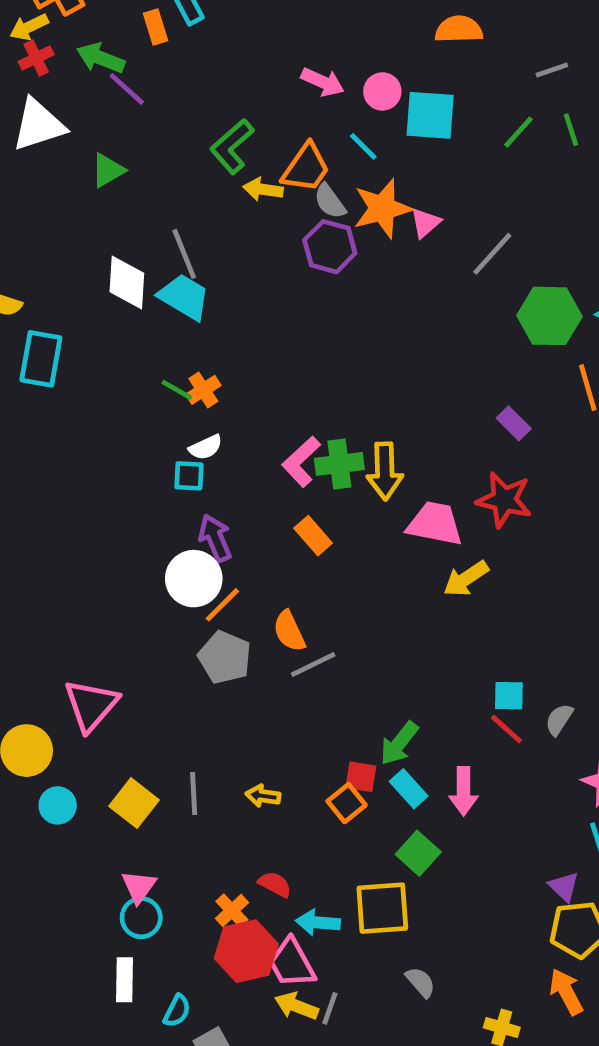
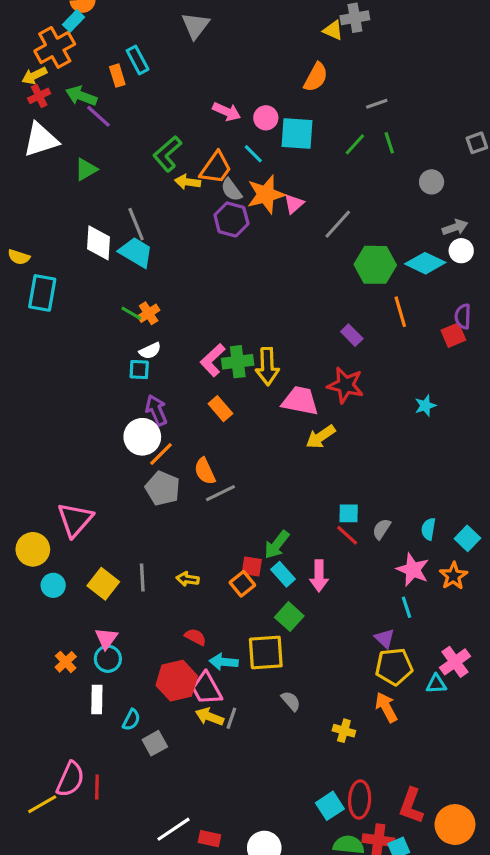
orange semicircle: (459, 29) -> (316, 77), turned 120
orange cross: (232, 911) -> (66, 662), moved

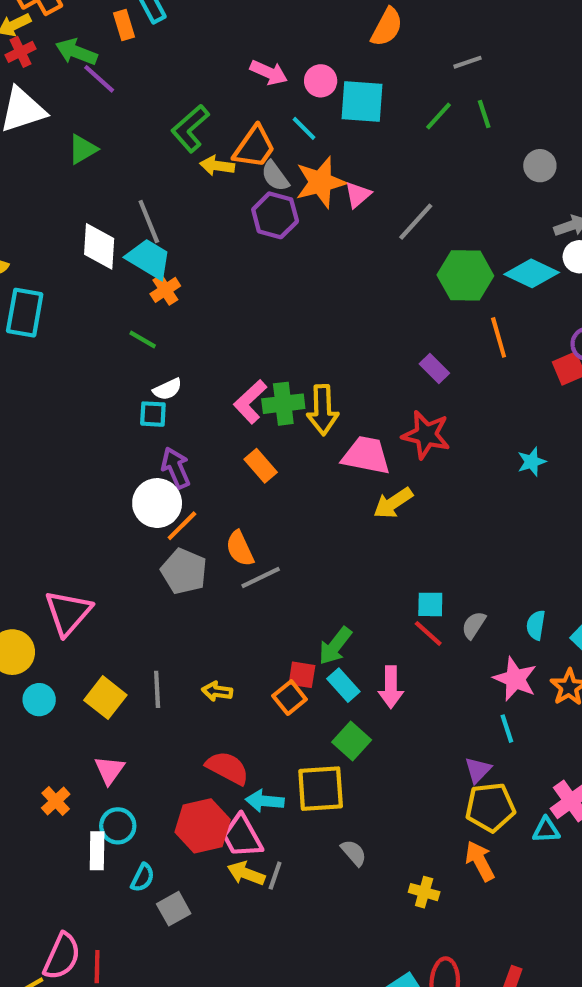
orange cross: (149, 313) -> (165, 290), moved
red semicircle: (195, 637) -> (227, 768), size x1.5
purple triangle: (385, 638) -> (478, 770), turned 30
cyan circle: (108, 659) -> (118, 826), moved

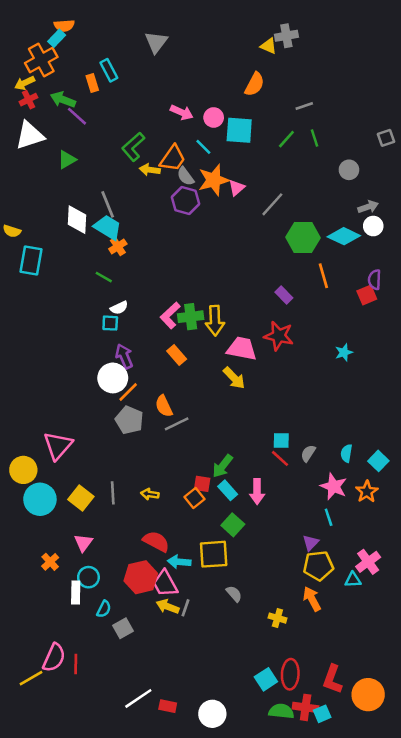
yellow arrow: (393, 503) -> (234, 378), moved, turned -100
cyan circle: (39, 700) -> (40, 499), size x1.6

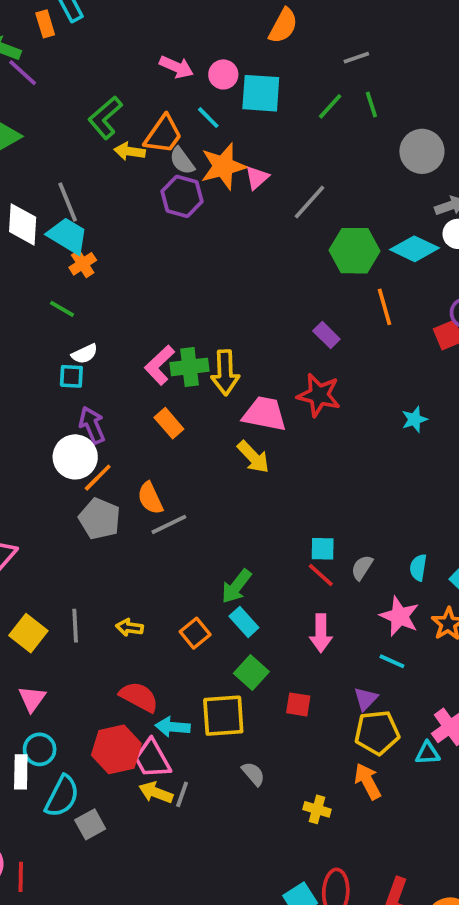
gray circle: (349, 170) -> (422, 151), size x1.5
red square: (202, 484) -> (298, 704), moved
pink arrow: (257, 492) -> (321, 633), moved
cyan line: (329, 517) -> (392, 661), turned -48
cyan semicircle: (104, 609) -> (62, 796), size x1.6

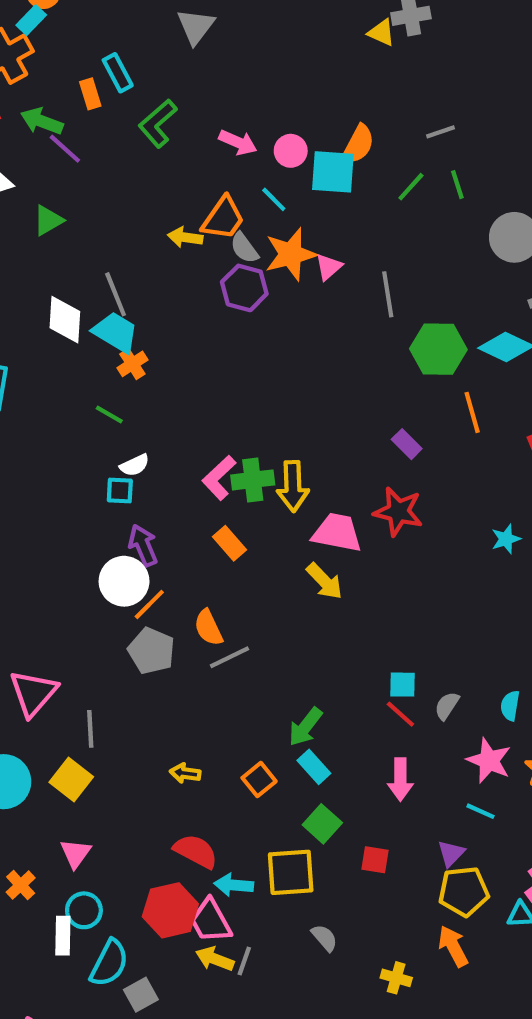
orange semicircle: (283, 26) -> (358, 144), moved
green L-shape: (105, 118) -> (158, 123), moved
gray line: (310, 202) -> (388, 294), turned -51
gray line: (75, 626) -> (90, 729), moved

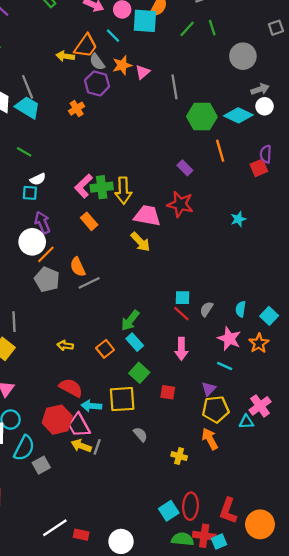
orange star: (291, 254) -> (122, 65), size x0.7
orange cross: (132, 364) -> (77, 109), moved

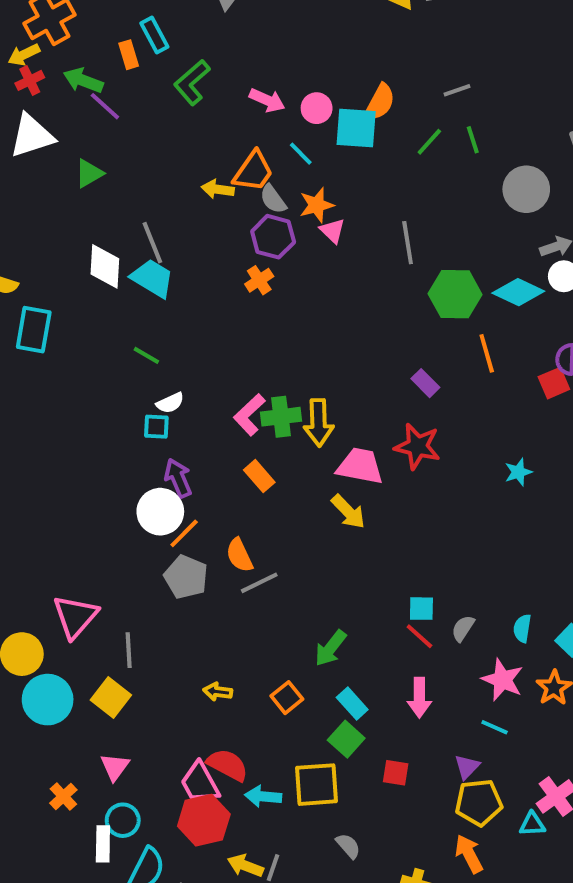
pink triangle: (143, 72) -> (332, 231), moved, turned -35
orange cross: (77, 109) -> (259, 280), moved
cyan rectangle: (135, 342) -> (352, 704), moved
pink trapezoid: (79, 425) -> (200, 783), moved

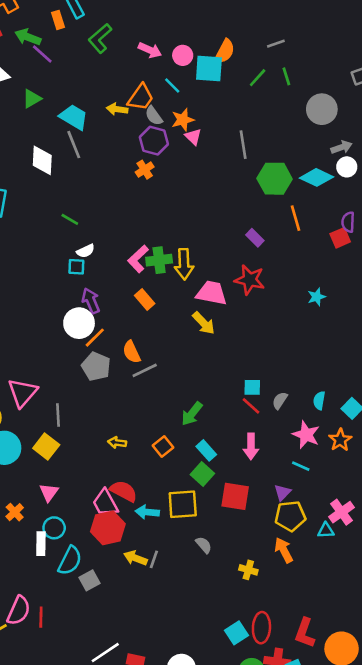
cyan trapezoid: (152, 278) -> (74, 117), moved
red square: (396, 773) -> (235, 496), size x1.6

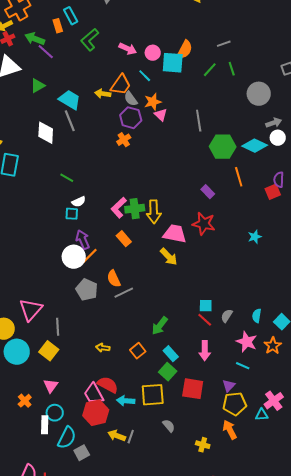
orange line: (95, 338) -> (90, 256), moved

